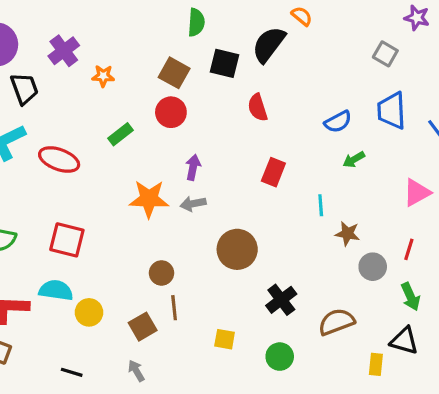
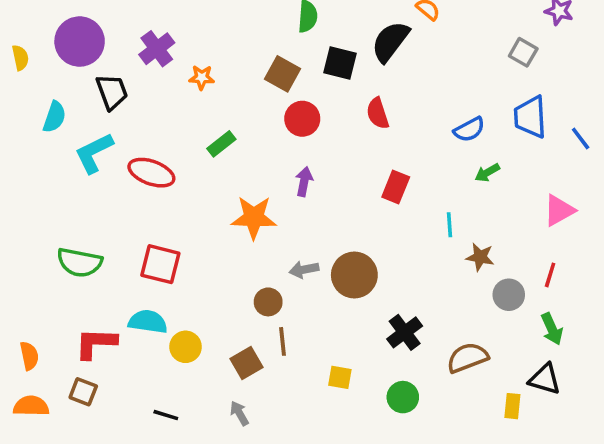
red circle: (171, 112) -> (302, 119), moved
gray arrow: (193, 204) -> (304, 270), moved

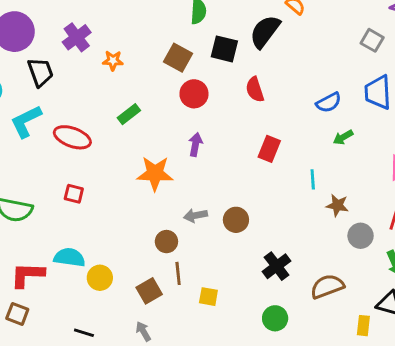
red square: (160, 264) -> (74, 194), moved, size x0.6
brown circle: (354, 275) -> (236, 220), size x0.7
yellow square: (340, 377) -> (208, 297), moved

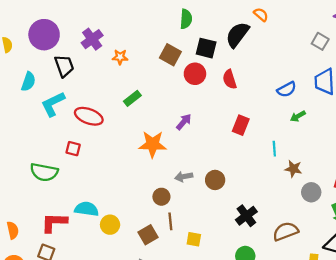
red circle: (194, 94) -> (195, 74), moved
purple arrow: (195, 145) -> (184, 122), turned 30
red square: (74, 194) -> (73, 149), moved

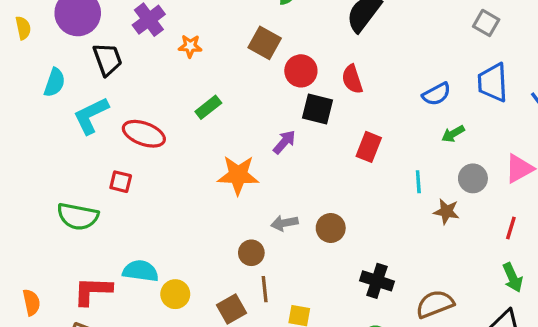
black square: (206, 48) -> (317, 109), moved
gray circle: (311, 192) -> (473, 178), moved
black cross: (246, 216) -> (377, 281), turned -35

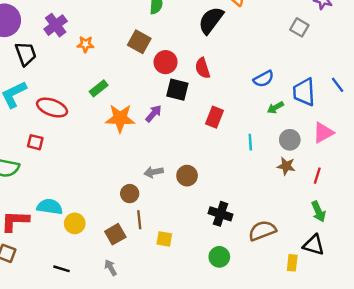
blue trapezoid: (493, 82) -> (304, 92), moved
orange star: (238, 175) -> (120, 118), moved
brown star: (446, 211) -> (286, 166), moved

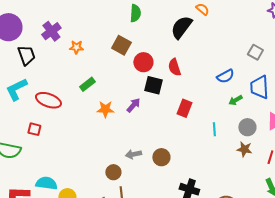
gray square: (299, 27) -> (255, 52), moved
orange star: (120, 118) -> (105, 109), size x0.7

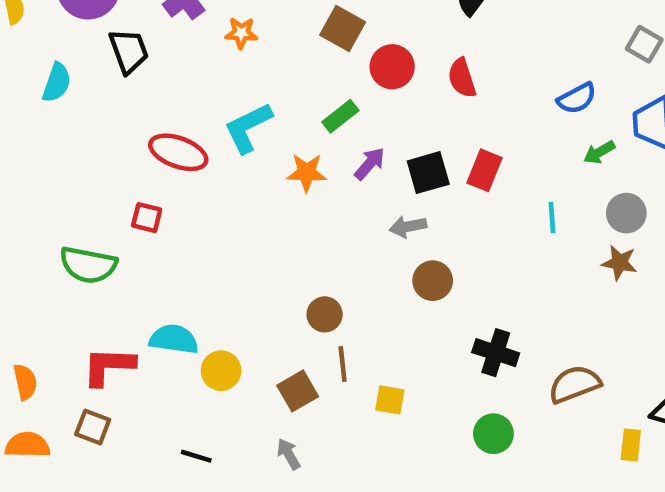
green rectangle: (87, 84) -> (340, 116), moved
black square: (153, 85) -> (428, 173), moved, turned -30
cyan L-shape: (16, 89) -> (248, 128), moved
gray arrow: (133, 154) -> (408, 227), moved

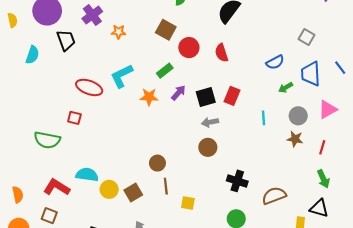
gray arrow: (408, 227) -> (210, 122), moved
red L-shape: (108, 366) -> (57, 187), turned 30
brown square: (298, 391) -> (133, 192), moved

